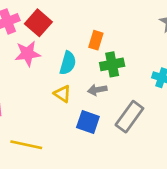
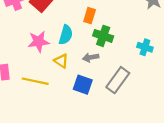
pink star: (28, 54) -> (39, 42), moved
green cross: (112, 64) -> (103, 36), turned 30
yellow line: (26, 145) -> (35, 81), moved

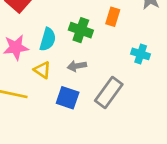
orange rectangle: (90, 16) -> (113, 17), moved
green cross: (103, 36) -> (81, 30), moved

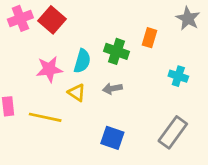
gray rectangle: (109, 92) -> (173, 132), moved
blue square: (68, 98) -> (112, 138), moved

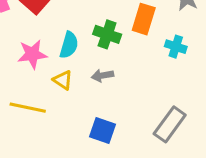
orange rectangle: (149, 38) -> (144, 19), size x1.4
cyan cross: (178, 76) -> (176, 47), moved

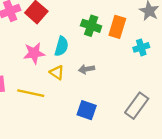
green cross: (107, 34) -> (91, 26), moved
cyan cross: (176, 47) -> (141, 47), turned -35

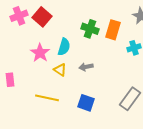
pink star: (34, 53) -> (40, 53), turned -30
yellow line: (31, 93) -> (47, 98), moved

